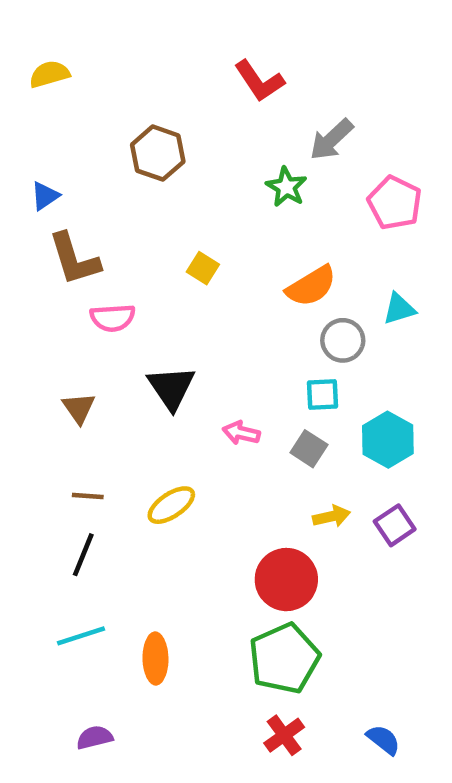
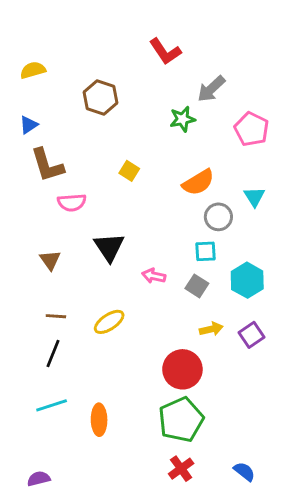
yellow semicircle: (49, 74) -> (33, 70), moved
green star: (286, 187) -> (182, 119), turned 30
cyan triangle: (399, 309) -> (254, 197), turned -45
purple semicircle: (95, 737) -> (39, 479), moved

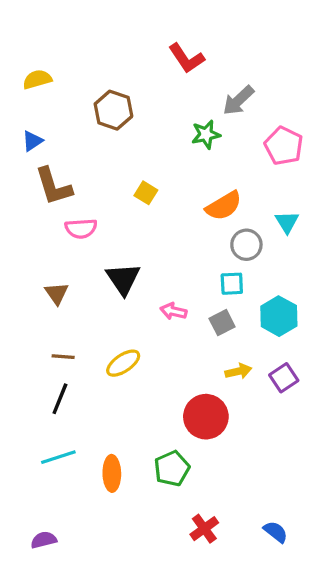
gray square: (197, 286) -> (222, 323), turned 30
green pentagon: (181, 420) -> (172, 469), moved, size x0.7

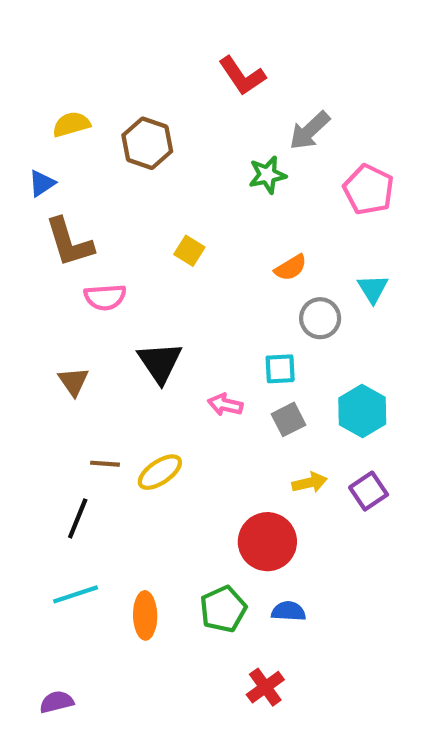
yellow semicircle: (37, 79) -> (71, 124), moved
orange semicircle: (224, 206) -> (291, 268), size x0.7
cyan square: (232, 284) -> (280, 369), moved
brown line: (63, 357) -> (105, 464), moved
blue semicircle: (276, 532) -> (288, 611), moved, turned -35

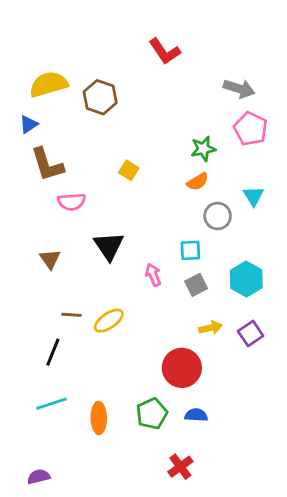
yellow semicircle: (71, 124) -> (49, 84), size x1.5
gray arrow: (310, 131) -> (239, 89), moved, turned -120
green star: (267, 175) -> (203, 149), moved
pink arrow: (225, 405) -> (153, 275), turned 55

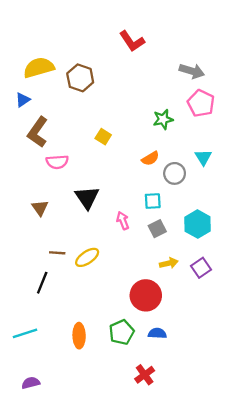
brown L-shape: (47, 164) -> (38, 132), turned 52
orange semicircle: (198, 182) -> (150, 158), moved
cyan line: (51, 404) -> (25, 333), moved

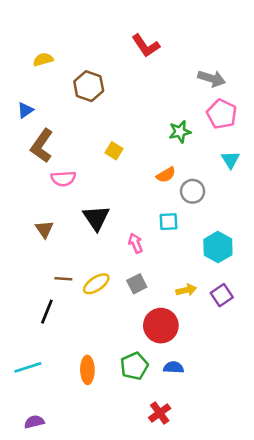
yellow semicircle: (39, 68) -> (43, 60), moved, size x0.6
cyan triangle: (203, 157) -> (231, 160), moved
gray square: (157, 229) -> (137, 284), moved

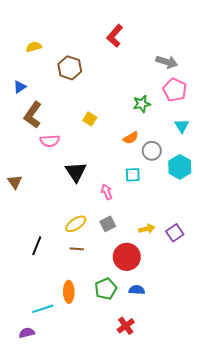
red L-shape: (146, 46) -> (115, 36), turned 75
brown triangle: (44, 229) -> (15, 182), moved
cyan hexagon: (218, 247) -> (180, 167), moved
brown line: (63, 279) -> (77, 249), moved
cyan line: (28, 367) -> (43, 309), moved

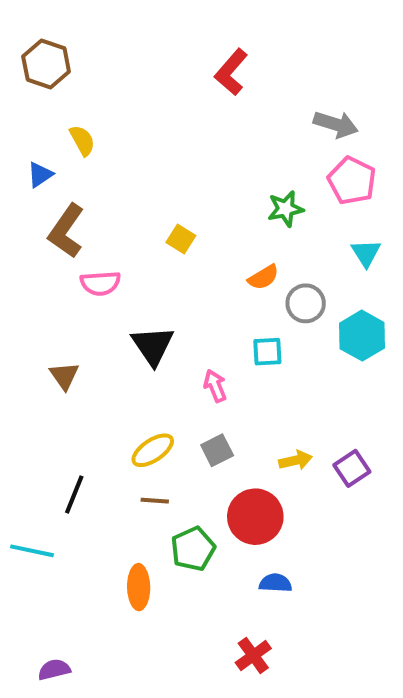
yellow semicircle: (34, 47) -> (82, 140), moved, turned 77
brown hexagon: (70, 68) -> (46, 64), moved
brown triangle: (15, 182) -> (64, 376), moved
green pentagon: (106, 289) -> (193, 549), moved
cyan line: (43, 309) -> (32, 551), moved, turned 30

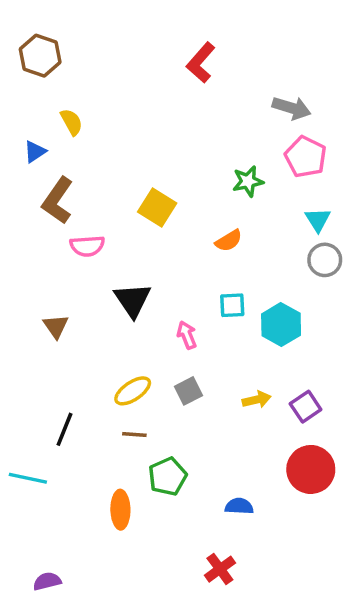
yellow square: (181, 239) -> (157, 208), size x1.5
gray circle: (306, 303) -> (325, 260), moved
cyan hexagon: (362, 336) -> (281, 325), moved
red circle: (255, 517) -> (311, 469), moved

